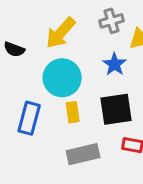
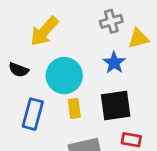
yellow arrow: (61, 33) -> (44, 31), moved
black semicircle: (14, 49) -> (19, 70), moved

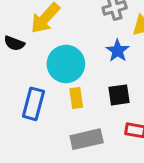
black semicircle: (19, 70) -> (14, 43), moved
black square: (116, 106) -> (119, 95), size x0.7

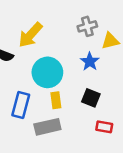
black square: (119, 95) -> (91, 98), turned 30
gray rectangle: (87, 139) -> (47, 127), moved

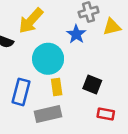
blue star: (90, 61) -> (76, 34), moved

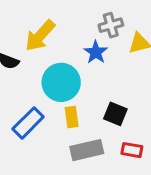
blue rectangle: (21, 92) -> (28, 123), turned 30
gray rectangle: (48, 114) -> (87, 150), moved

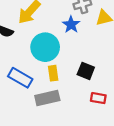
blue rectangle: (28, 123) -> (20, 78), turned 75
gray rectangle: (87, 150) -> (47, 98), moved

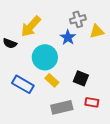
yellow rectangle: (53, 73) -> (52, 80), turned -40
gray rectangle: (47, 98) -> (62, 107), moved

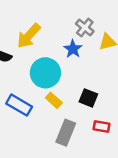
gray cross: (78, 19) -> (85, 27), turned -35
gray rectangle: (62, 107) -> (66, 133), turned -55

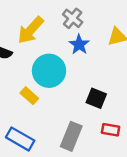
gray cross: (85, 27) -> (73, 18), moved
yellow rectangle: (54, 100) -> (29, 96), moved
blue rectangle: (19, 105) -> (20, 139), moved

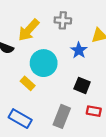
gray cross: (73, 18) -> (63, 20), turned -35
blue star: (79, 45) -> (79, 50), moved

